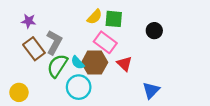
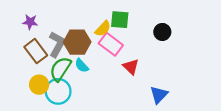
yellow semicircle: (95, 17) -> (103, 29), moved
brown hexagon: (95, 63) -> (77, 42), moved
cyan circle: (79, 87) -> (58, 91), moved
yellow circle: (19, 92) -> (39, 85), moved

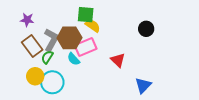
green square: (120, 20) -> (86, 15), moved
yellow semicircle: (103, 29) -> (93, 26), turned -98
pink rectangle: (111, 44) -> (86, 47), moved, turned -60
green semicircle: (60, 69) -> (47, 57), moved, size x0.6

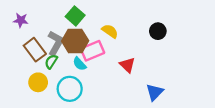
green square: (86, 15) -> (75, 16), moved, turned 36
purple star: (27, 20) -> (21, 20), moved
yellow semicircle: (93, 26) -> (110, 31), moved
cyan circle: (52, 82) -> (70, 89), moved

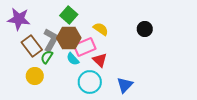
purple star: (21, 20) -> (19, 19), size x1.6
red triangle: (127, 65) -> (100, 60), moved
cyan circle: (70, 89) -> (90, 82), moved
blue triangle: (155, 92) -> (125, 85), moved

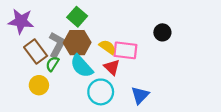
yellow semicircle: (101, 29) -> (107, 47), moved
pink rectangle: (85, 47) -> (125, 50), moved, turned 30
cyan semicircle: (73, 59) -> (82, 66), size x1.6

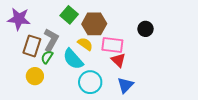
brown hexagon: (77, 43) -> (94, 24), moved
yellow semicircle: (107, 47) -> (85, 44), moved
brown rectangle: (36, 52) -> (32, 46), turned 55
red triangle: (112, 67) -> (118, 60), moved

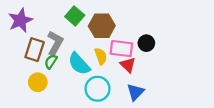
purple star: (19, 19) -> (20, 20), turned -30
black circle: (145, 29) -> (146, 43), moved
yellow semicircle: (85, 44) -> (101, 56), moved, turned 35

